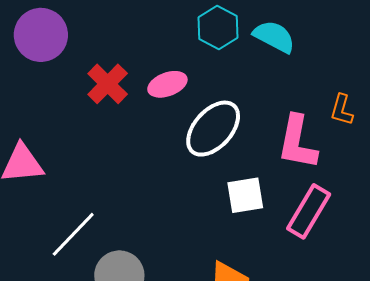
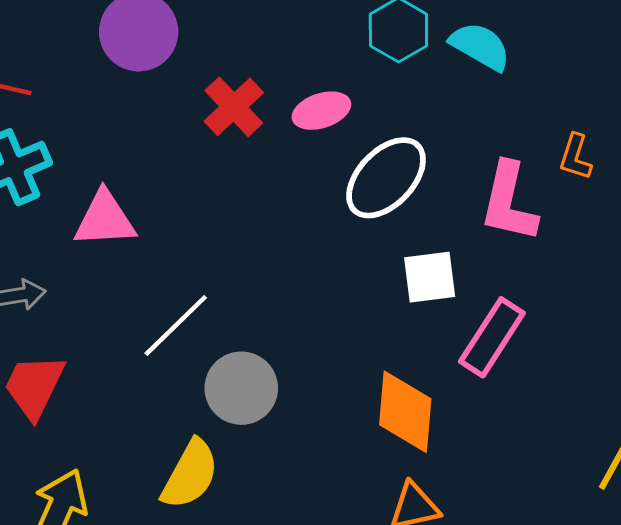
pink rectangle: (309, 211) -> (492, 337), moved

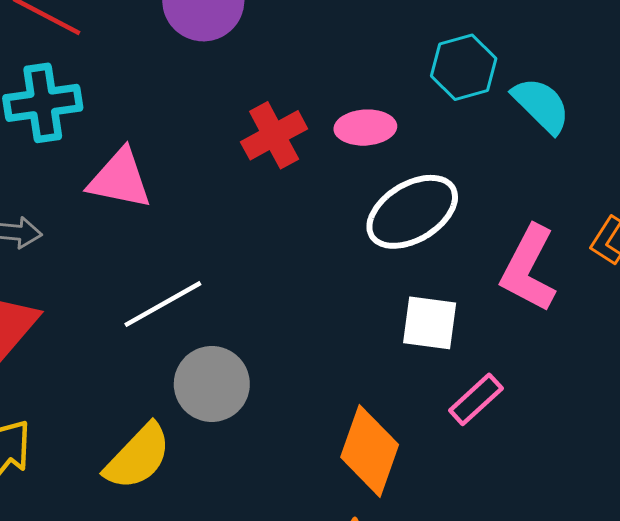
red cross: (234, 107) -> (274, 135), moved
pink rectangle: (492, 337) -> (476, 399), size x0.7

